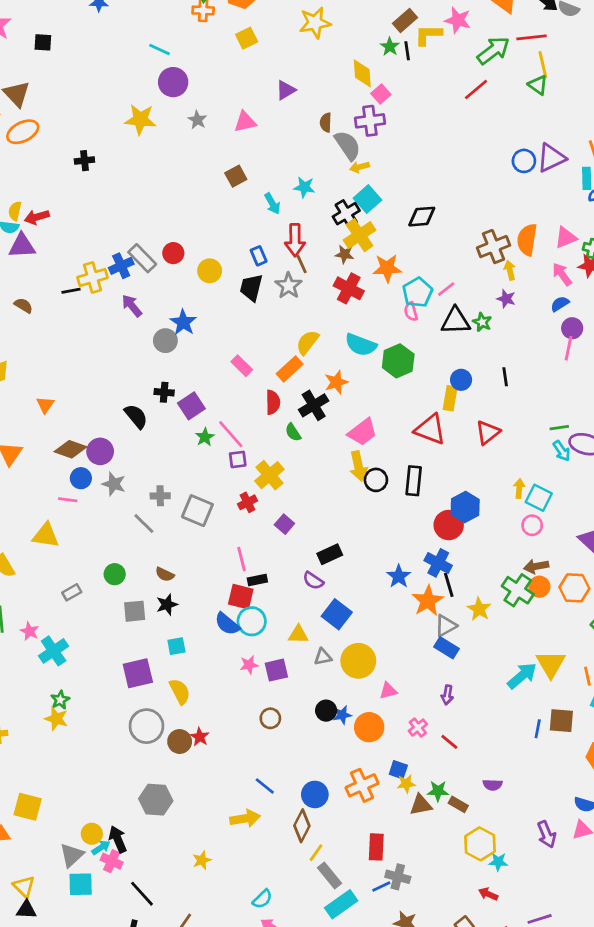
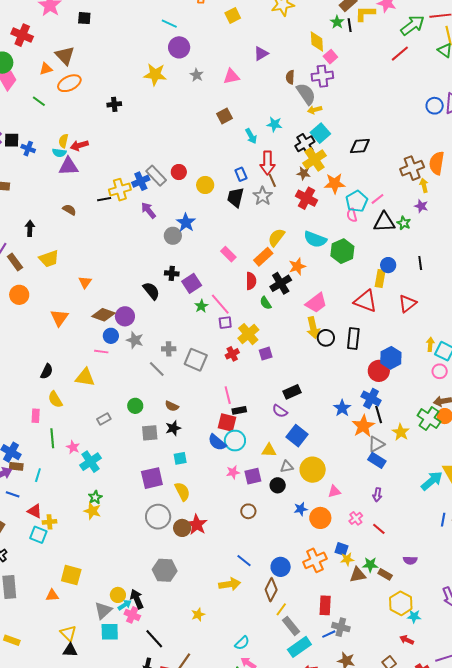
purple square: (284, 524) -> (266, 354), moved, turned 32
black circle: (326, 711) -> (278, 485), moved
red star: (200, 737) -> (197, 525), size x1.5

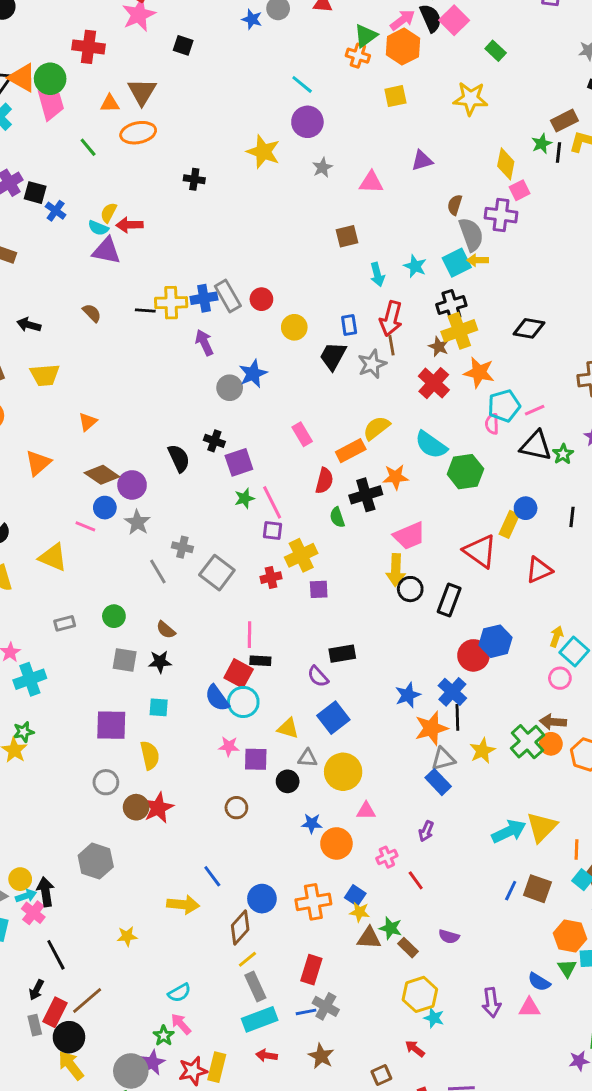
red cross: (22, 35) -> (89, 47), turned -30
cyan square: (320, 133) -> (457, 263), moved
black arrow: (30, 228) -> (29, 325), turned -91
gray circle: (158, 517) -> (106, 782), size x0.7

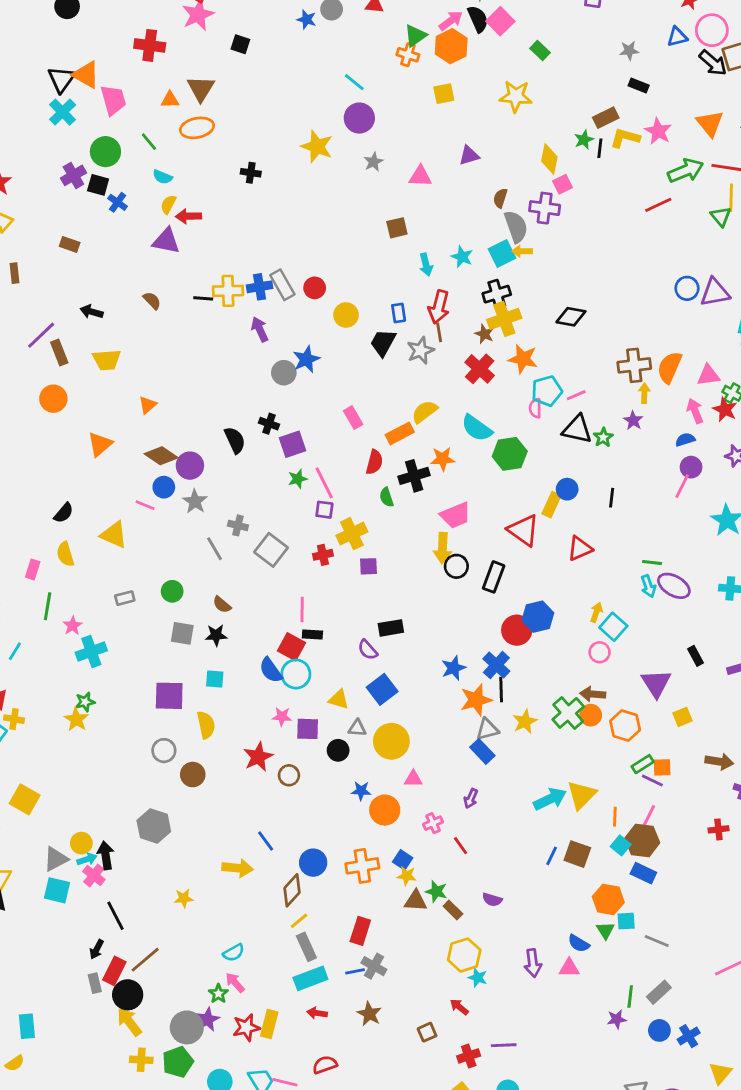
green circle: (50, 79) -> (105, 152), moved
cyan semicircle: (98, 228) -> (163, 177), moved
red star: (158, 808) -> (258, 757), moved

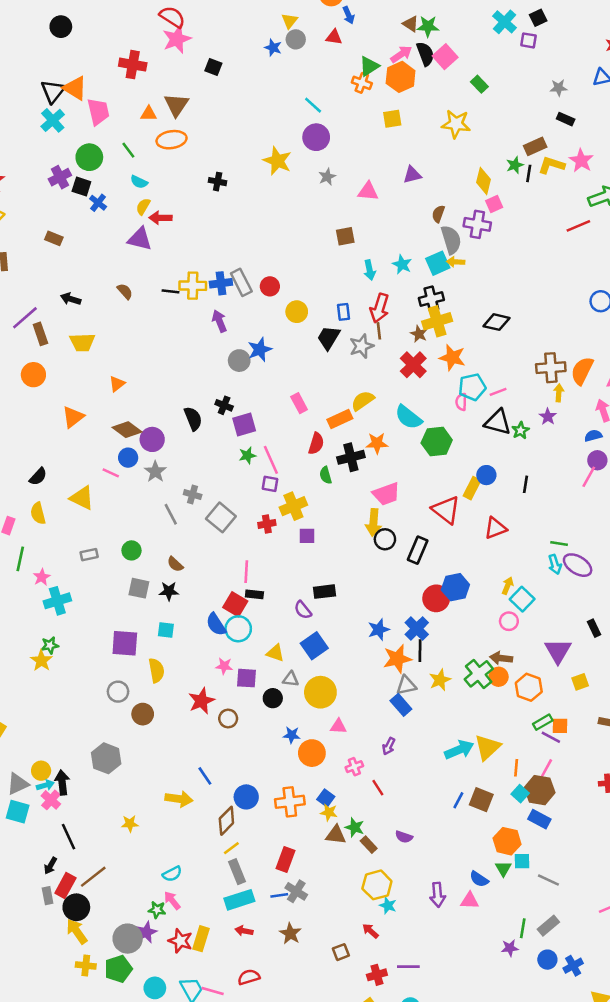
green star: (218, 994) -> (157, 910), turned -30
red star: (246, 1027) -> (180, 941), turned 30

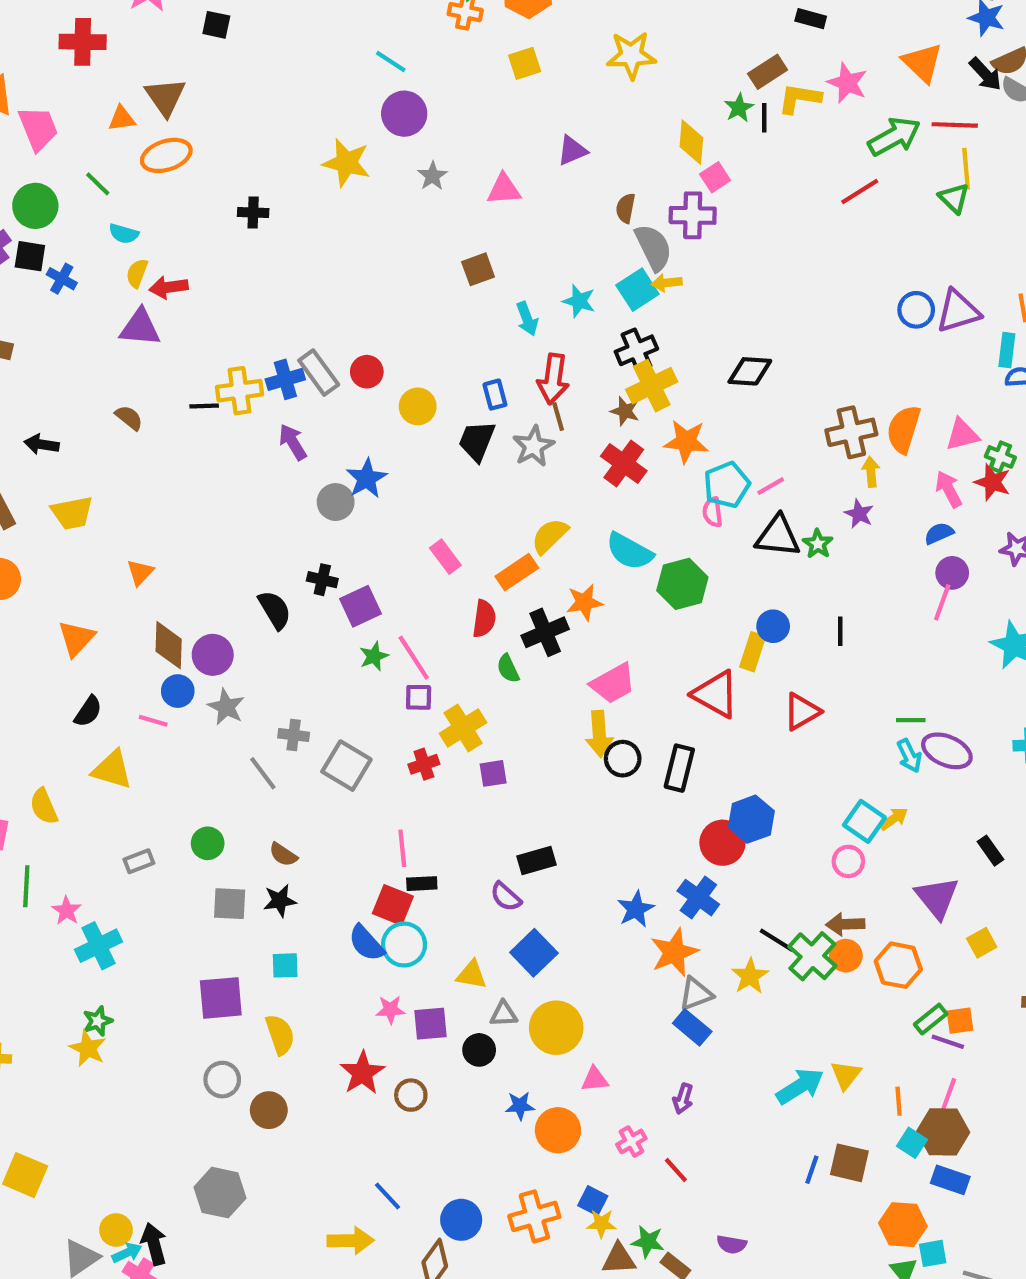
brown diamond: (127, 430) -> (169, 645), turned 64
black semicircle: (38, 477) -> (88, 711), moved
yellow arrow: (508, 586) -> (894, 819), moved, turned 42
black line: (420, 651) -> (776, 940), moved, turned -50
yellow triangle: (487, 747) -> (846, 1075), size x0.7

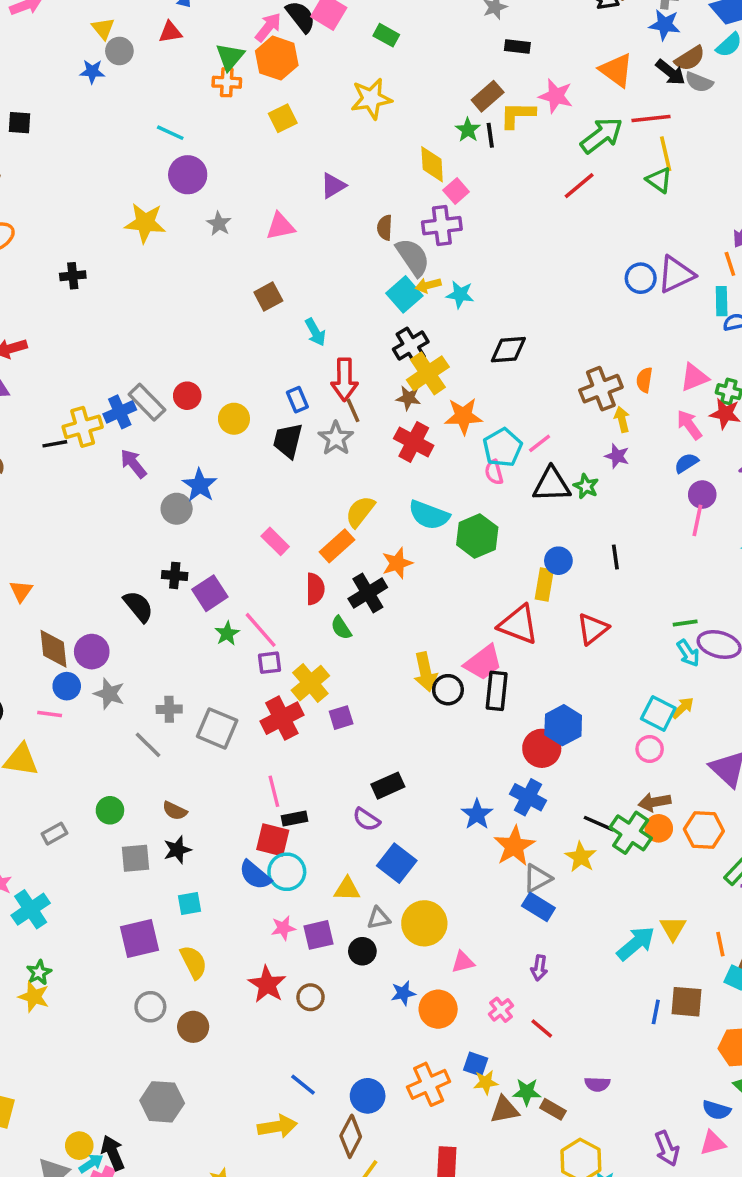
cyan star: (579, 301) -> (460, 295), moved
orange semicircle: (904, 429) -> (644, 380), size x0.6
pink trapezoid: (613, 683) -> (483, 663), moved
red cross: (424, 764) -> (282, 718), size x1.6

